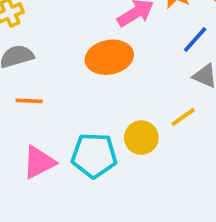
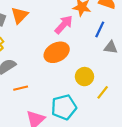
yellow line: (183, 117) -> (103, 92), moved
yellow circle: (141, 138) -> (84, 77), moved

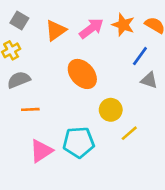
orange triangle: (20, 15) -> (56, 30), moved
pink arrow: (64, 25) -> (91, 28), moved
orange ellipse: (57, 52) -> (82, 74), turned 65

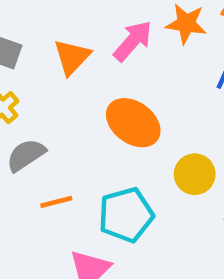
cyan pentagon: (79, 142) -> (126, 215), moved

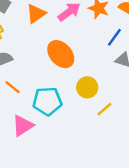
orange line: (56, 202) -> (12, 87), turned 42

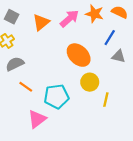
orange ellipse: (61, 54) -> (79, 55), moved
yellow line: (104, 109) -> (106, 100), turned -32

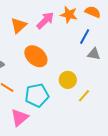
orange ellipse: (79, 55) -> (36, 56), moved
yellow line: (106, 100) -> (84, 96), turned 32

